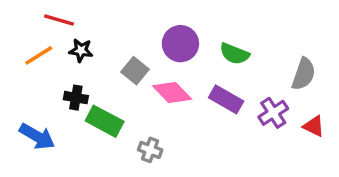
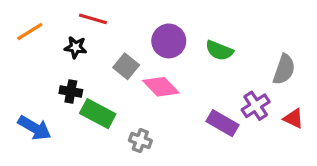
red line: (59, 20) -> (93, 19), moved
orange line: (39, 55) -> (30, 32), moved
purple rectangle: (226, 99) -> (222, 123), moved

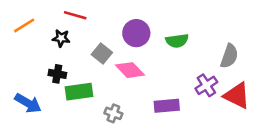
green semicircle: (219, 50) -> (177, 41), turned -30
green rectangle: (98, 114) -> (79, 92), turned -36
red triangle: (294, 118) -> (237, 96), size x1.6
purple rectangle: (222, 123) -> (167, 106), moved, turned -35

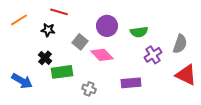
black cross: (57, 74) -> (45, 58), turned 32
purple cross: (206, 85) -> (153, 55), moved

